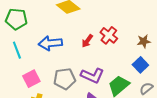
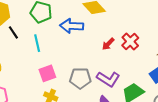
blue arrow: (50, 43) -> (72, 26), moved

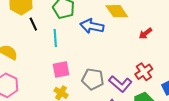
red cross: (130, 42) -> (144, 72), moved
red arrow: (108, 44) -> (145, 33), moved

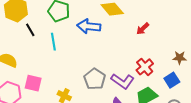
pink square: (61, 69) -> (33, 83), moved, turned 30
gray pentagon: (93, 79) -> (95, 79), turned 30

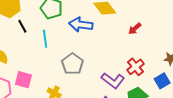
gray pentagon: (95, 79) -> (72, 64), moved

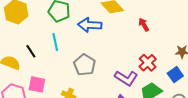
black line: (22, 26) -> (31, 51), moved
red arrow: (135, 29) -> (144, 25), turned 104

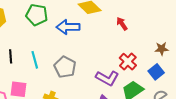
cyan line: (55, 42) -> (35, 60), moved
black line: (31, 51) -> (11, 56), turned 32

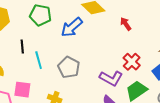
blue arrow: (68, 27) -> (72, 27), turned -40
black line: (11, 56) -> (22, 47), moved

